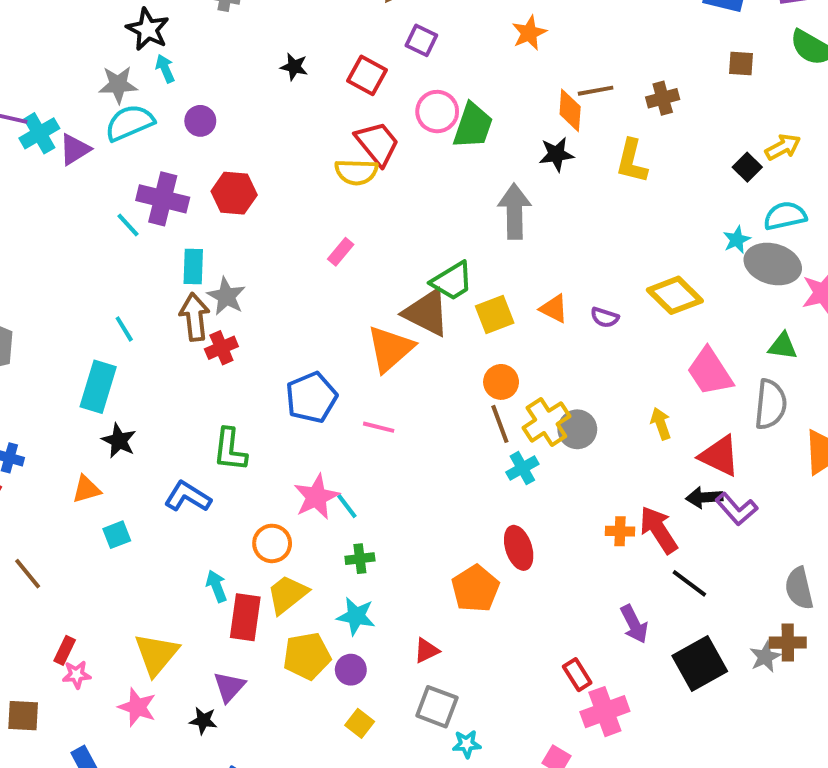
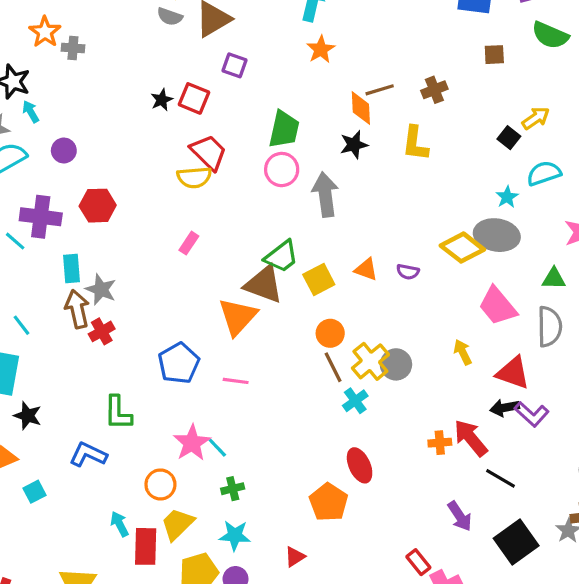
black star: (294, 67) -> (162, 100), moved, turned -30
pink circle: (437, 112) -> (282, 170), moved
gray ellipse: (773, 264) -> (497, 235), moved

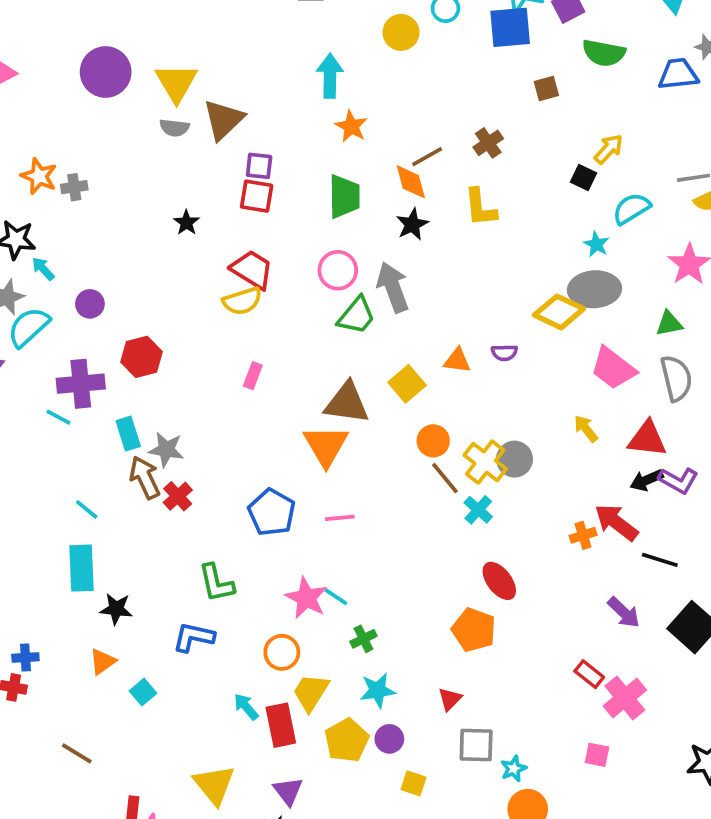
red square: (194, 98) -> (257, 196), moved
green trapezoid: (284, 129) -> (344, 197), moved
green trapezoid: (281, 256) -> (357, 316), moved

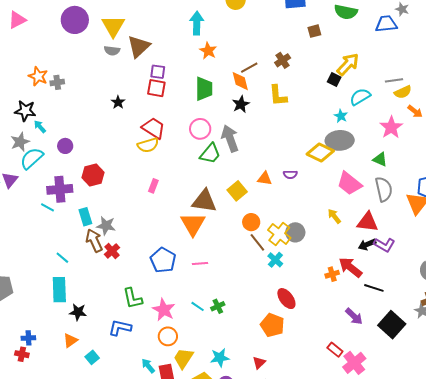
yellow arrow: (609, 149) -> (348, 64), size x1.4
green triangle: (669, 324) -> (380, 159), turned 35
pink star: (306, 598) -> (164, 310), moved
green cross: (363, 639) -> (218, 306), moved

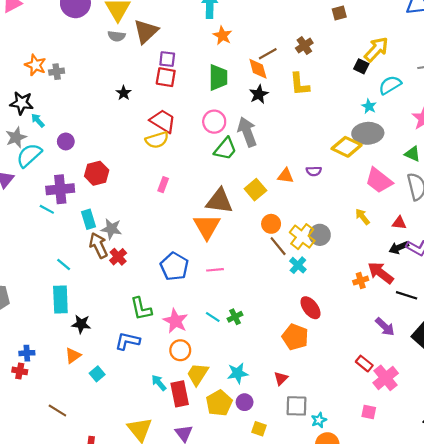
red triangle: (368, 222) -> (399, 223), size x0.6

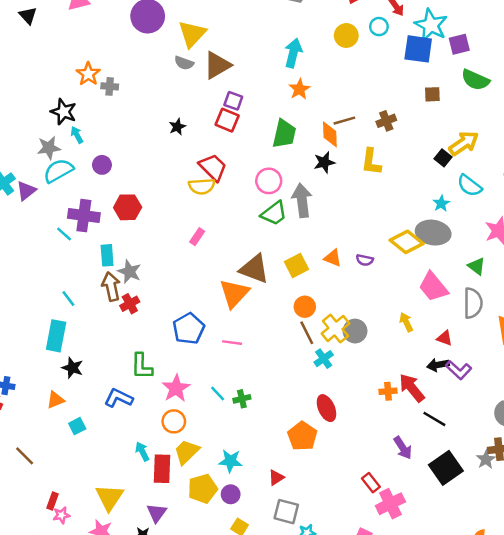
cyan semicircle: (390, 85) -> (470, 186), turned -125

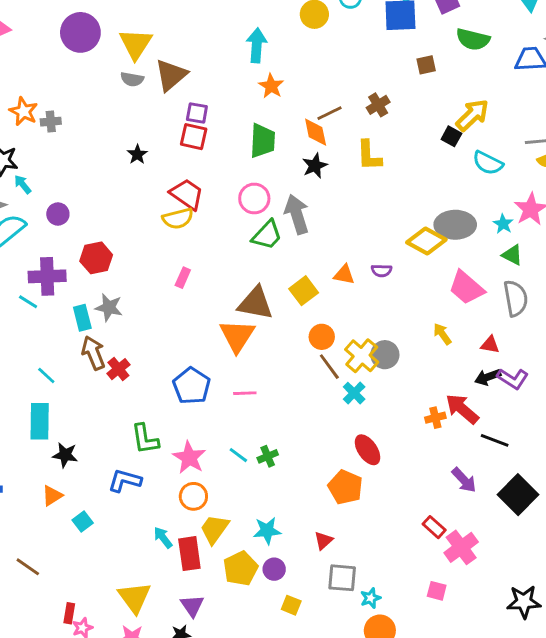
cyan star: (441, 203) -> (503, 224), moved
gray star: (129, 272) -> (109, 308), moved

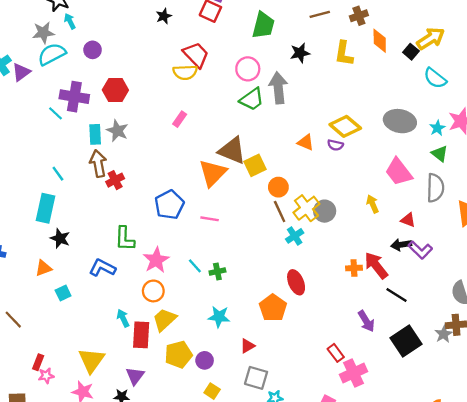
orange diamond: (316, 132) -> (380, 41), moved
yellow diamond: (426, 241) -> (345, 126), moved
yellow square: (304, 291) -> (255, 165), moved
cyan star: (267, 531) -> (219, 317), moved

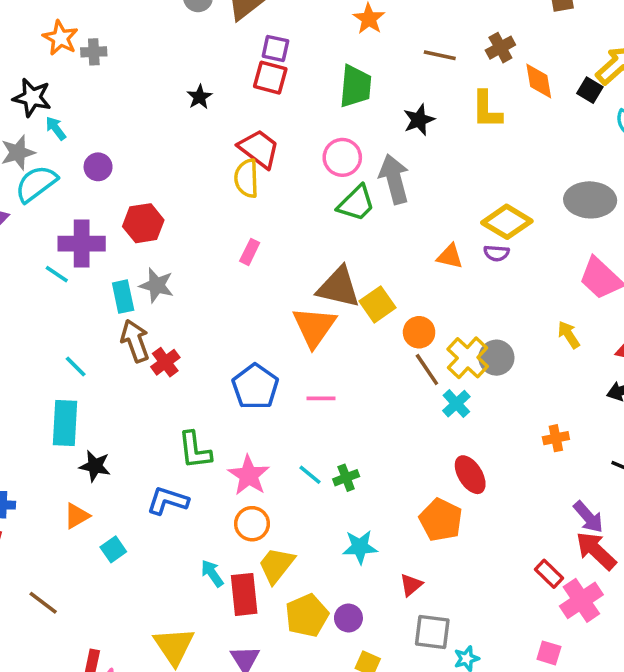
brown line: (320, 14) -> (440, 55), turned 36
yellow semicircle: (185, 72) -> (246, 178), turned 100
red arrow: (376, 265) -> (596, 551), moved

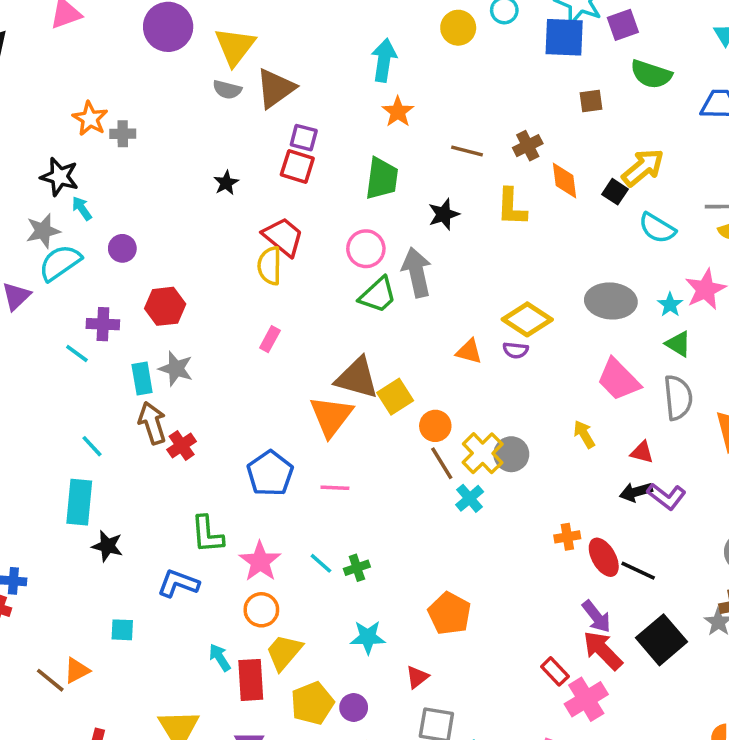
purple cross: (82, 244) -> (103, 324), size x0.7
red ellipse: (470, 475) -> (604, 557), moved
orange triangle: (77, 516) -> (77, 670), moved
cyan square: (113, 549) -> (122, 630), turned 35

